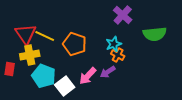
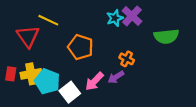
yellow line: (45, 36) -> (48, 20), moved
cyan star: (114, 44) -> (115, 18), moved
yellow cross: (30, 55) -> (31, 74), moved

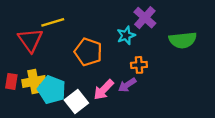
cyan star: (115, 18) -> (126, 35), moved
yellow line: (48, 20) -> (53, 22), turned -42
orange cross: (127, 59) -> (139, 65), turned -32

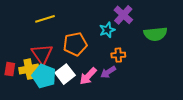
red triangle: (30, 40) -> (42, 54), moved
orange pentagon: (88, 52) -> (75, 44), turned -30
white square: (76, 102) -> (65, 74), moved

